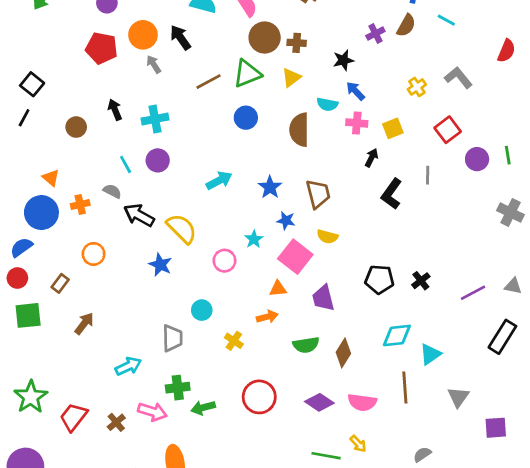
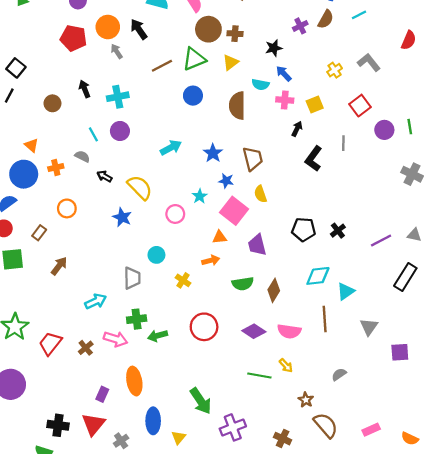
cyan line: (446, 20) -> (359, 15), turned -56
black arrow: (139, 215) -> (104, 176), size x0.6
yellow semicircle: (327, 237) -> (260, 194), turned 56

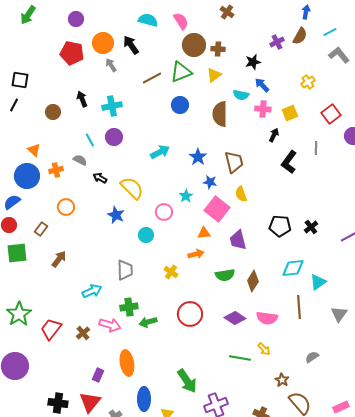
gray L-shape: (369, 62) -> (339, 55), moved
black square: (16, 68) -> (20, 80), turned -30
cyan circle: (156, 255) -> (146, 235), moved

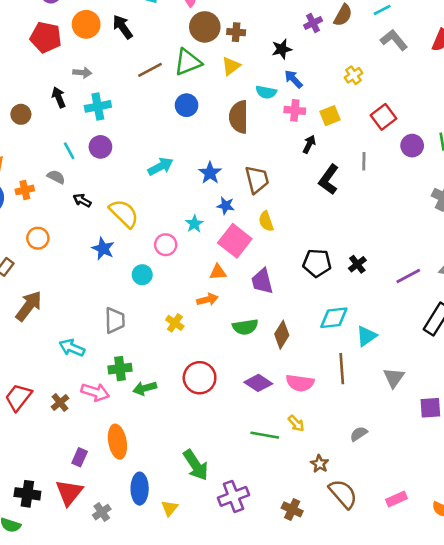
gray arrow: (111, 65) -> (82, 73), moved, turned 128
brown arrow: (59, 259) -> (29, 306), size x1.4
cyan arrow: (92, 291) -> (72, 348), turned -132

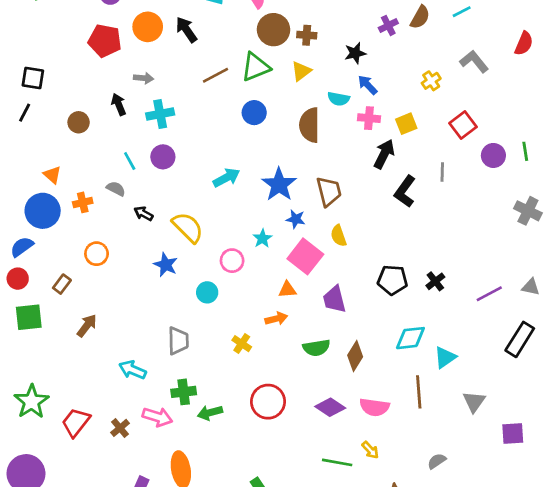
gray L-shape: (394, 40) -> (474, 61), moved
black arrow: (309, 144) -> (384, 154), size x1.5
blue star: (210, 173) -> (279, 185), size x1.4
brown arrow: (29, 306) -> (87, 326), size x0.7

